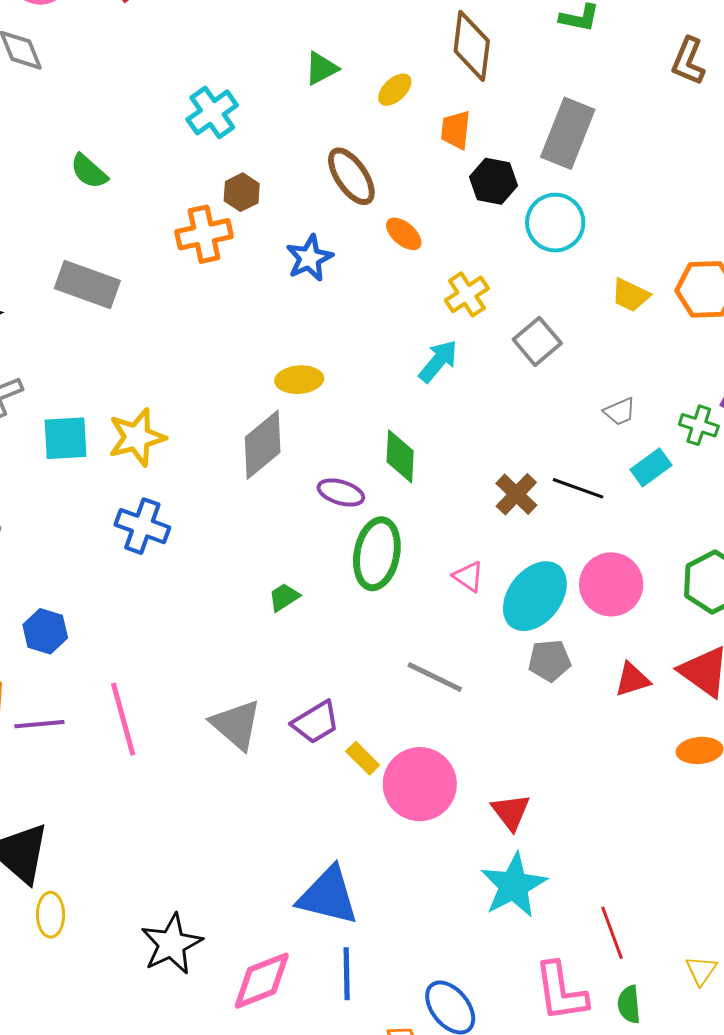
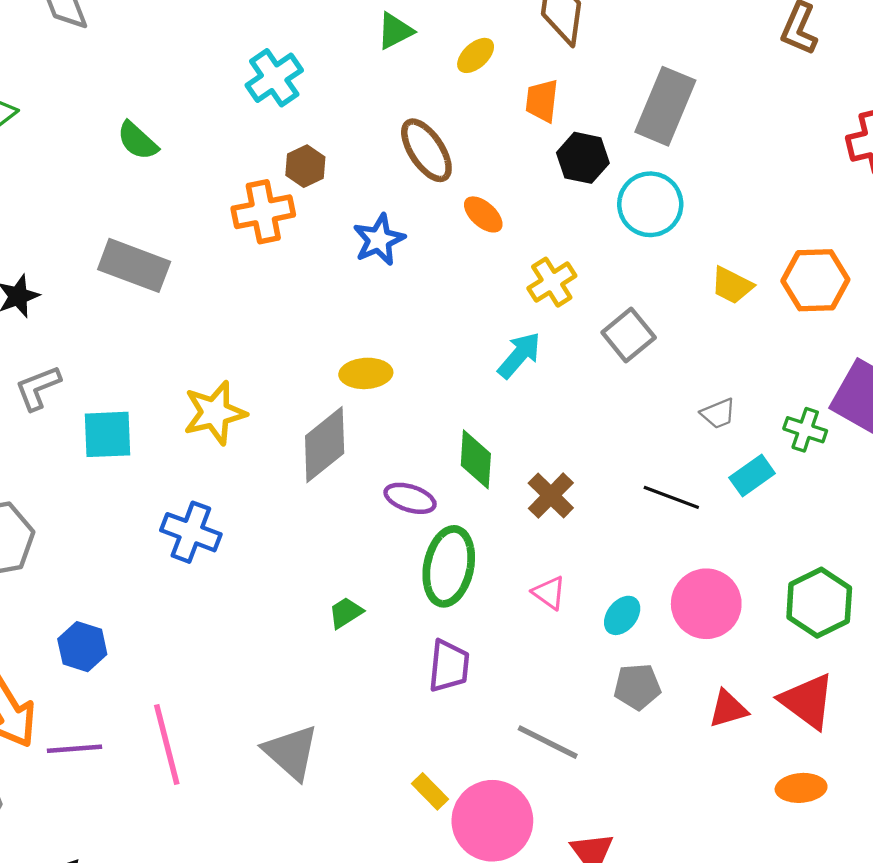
yellow star: (137, 437) -> (215, 413), moved
brown cross: (516, 494) -> (551, 496), moved
cyan ellipse: (535, 596) -> (622, 615), size x0.5
gray line: (435, 677) -> (548, 742), moved
purple trapezoid: (316, 722) -> (449, 666), moved, turned -54

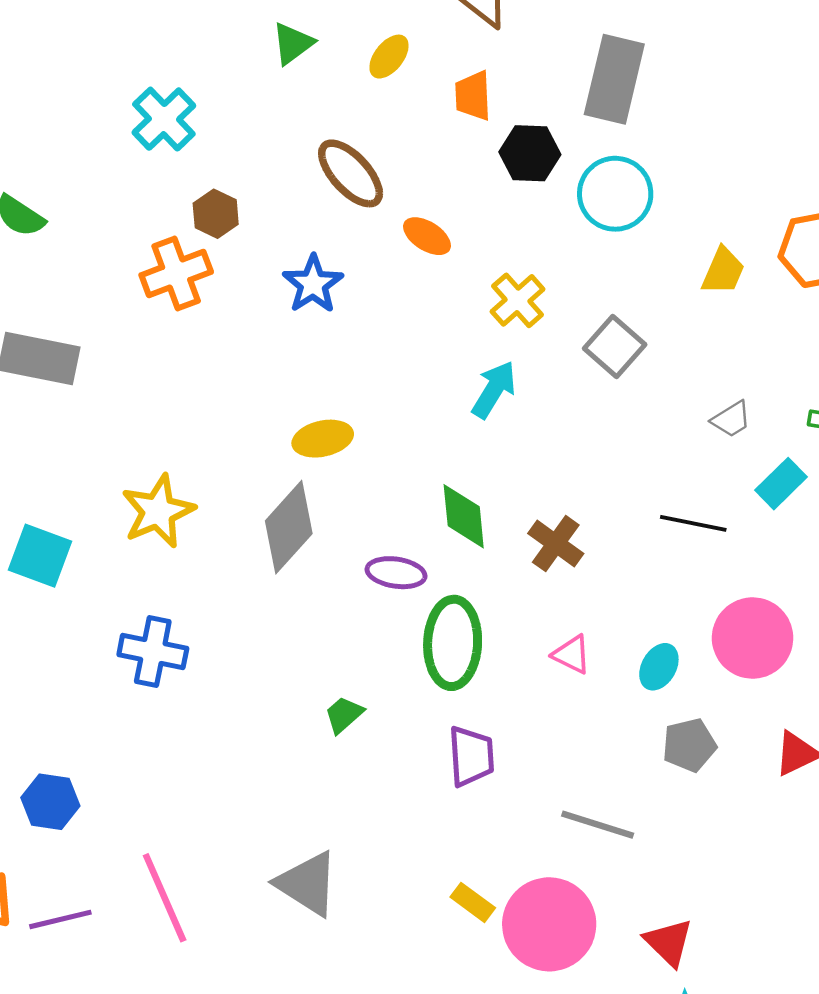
yellow trapezoid: (732, 285) -> (723, 271), turned -84
cyan square: (108, 434) -> (40, 556), turned 32

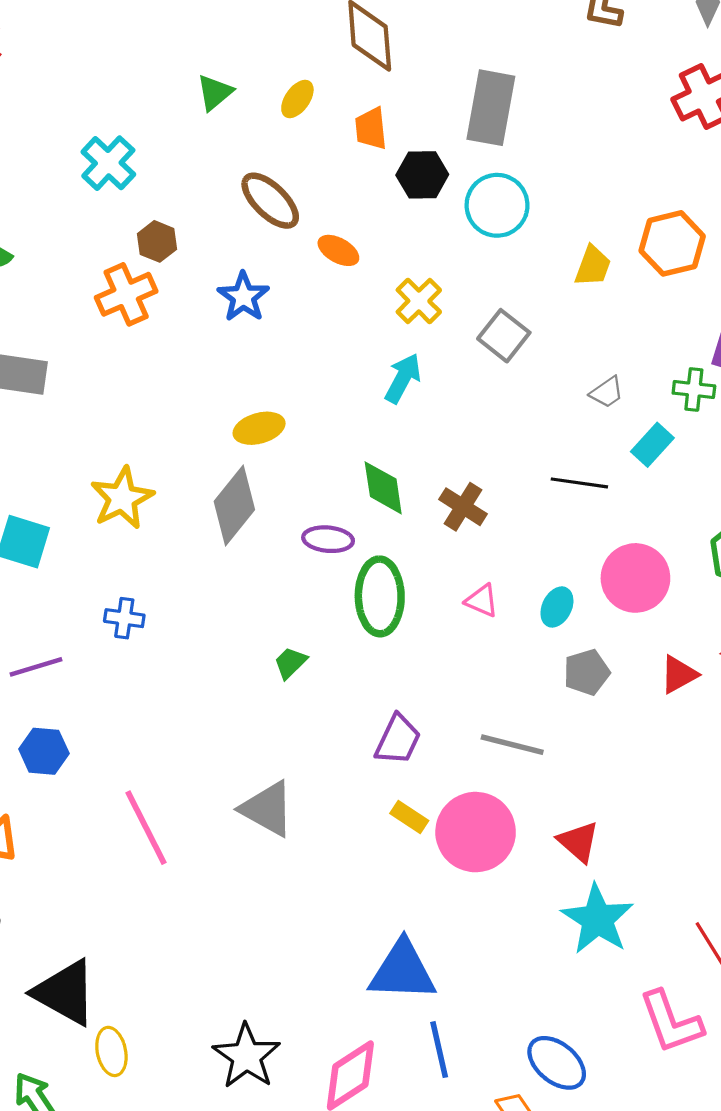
blue cross: (153, 652) -> (124, 618), size x0.7
purple trapezoid: (471, 756) -> (398, 740), moved, turned 32
purple line: (60, 919) -> (36, 667), moved

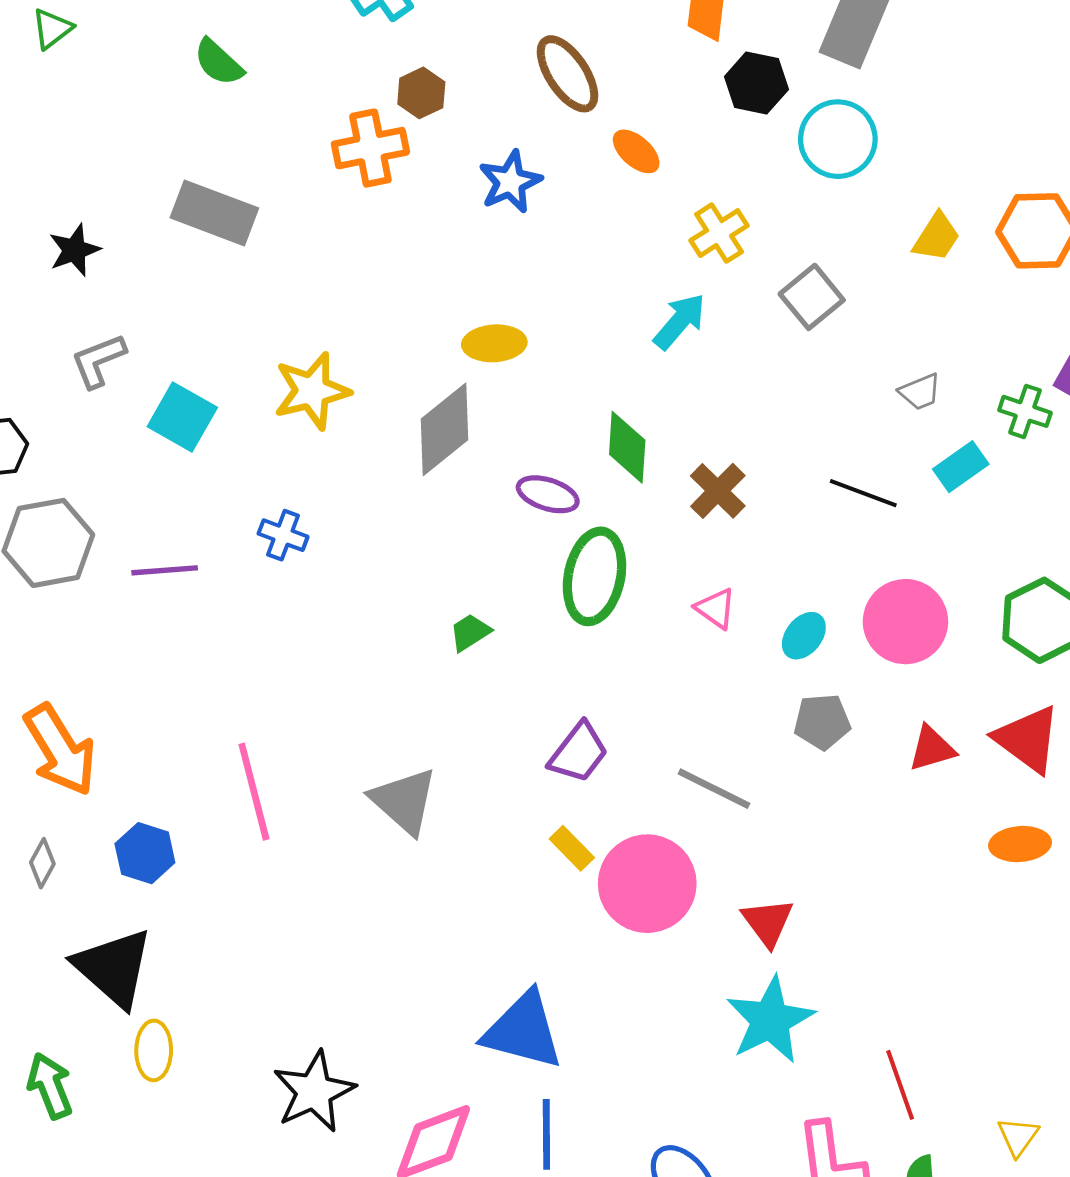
blue hexagon: (44, 751) -> (145, 853), moved

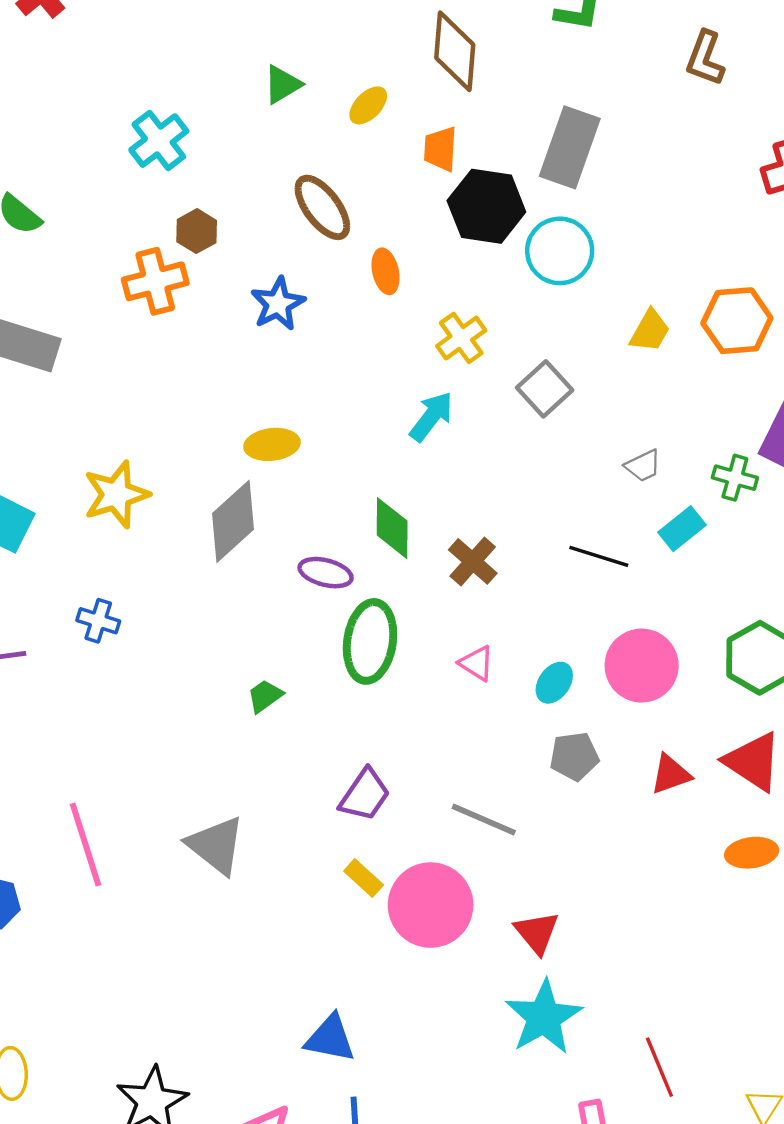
black hexagon: (756, 83) -> (486, 206), size x1.4
orange ellipse: (636, 151) -> (386, 271), turned 39
blue triangle: (523, 1031) -> (330, 1038), size x0.7

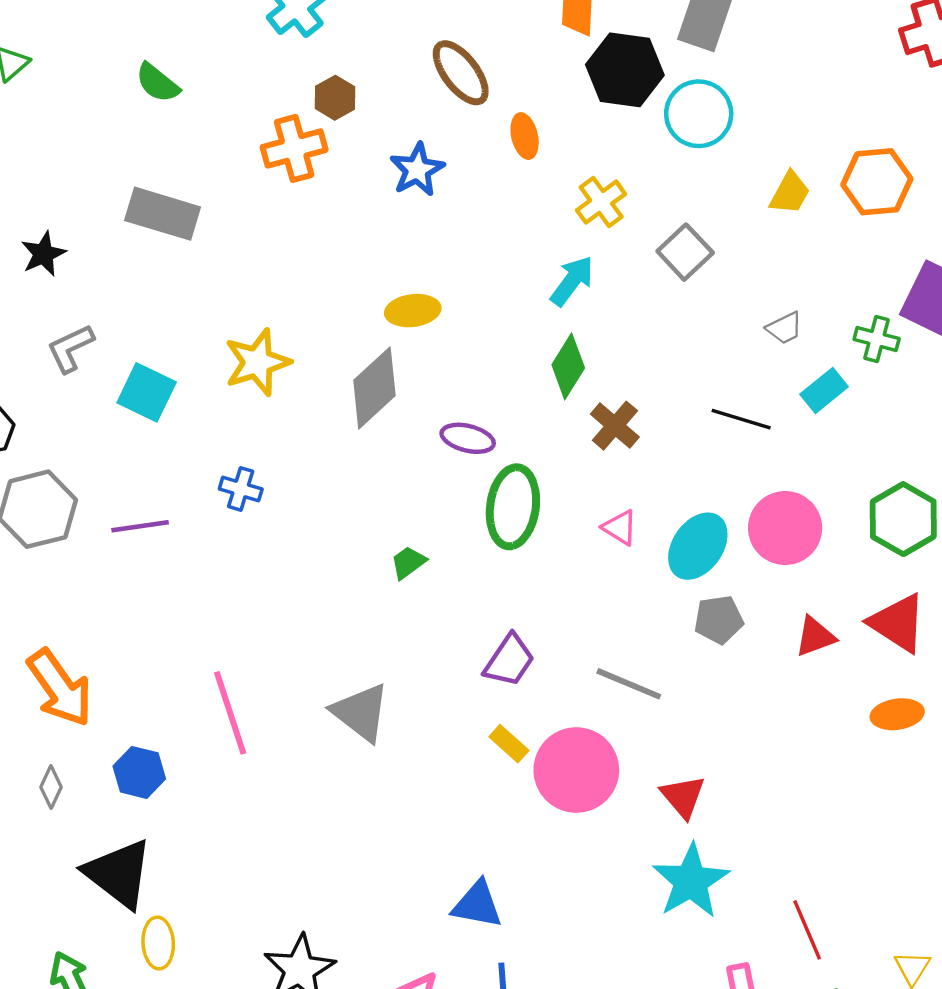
green diamond: (392, 528) -> (568, 366), moved, turned 32
cyan ellipse: (554, 683) -> (698, 546), size x1.6

